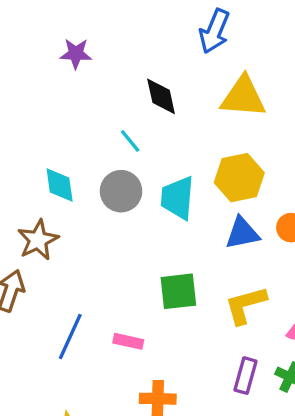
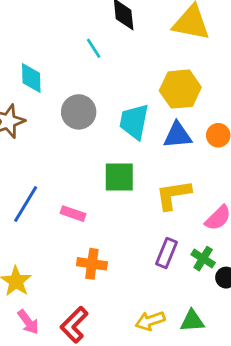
gray circle: (121, 191) -> (79, 112), moved
cyan trapezoid: (178, 198) -> (134, 122), moved

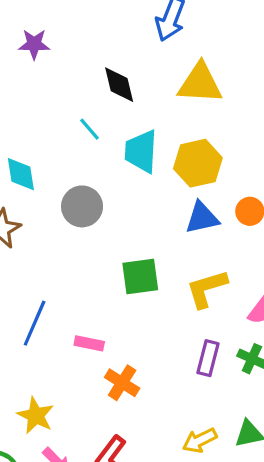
cyan trapezoid: (134, 122) -> (141, 151), moved
pink rectangle: (73, 214) -> (89, 343), moved
orange cross: (92, 264) -> (122, 383), turned 32

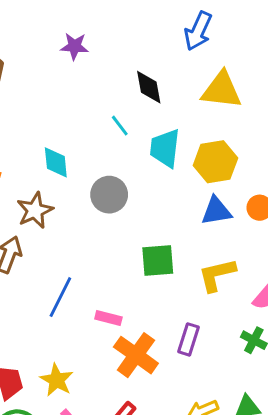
purple rectangle: (208, 358) -> (188, 339), moved
orange cross: (122, 383) -> (136, 355), size x1.4

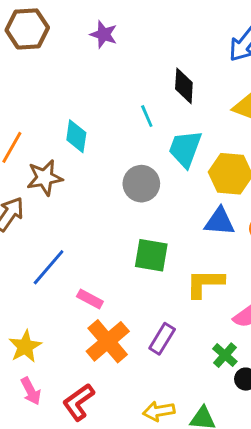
purple star: (74, 46) -> (104, 34), moved
gray circle: (109, 195) -> (141, 184), moved

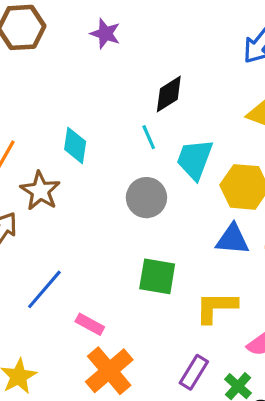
black diamond: (184, 86) -> (169, 94), moved, turned 54
cyan line: (147, 116) -> (149, 137), moved
brown star: (45, 178) -> (40, 191), turned -30
purple rectangle: (162, 339) -> (194, 372), moved

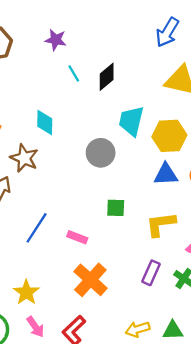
cyan line: (149, 137) -> (74, 73), moved
green square: (157, 276) -> (116, 208), size x0.7
pink rectangle: (90, 324) -> (77, 237), moved

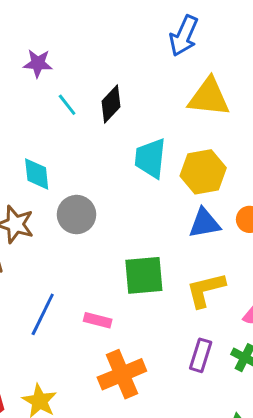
gray circle: (101, 153) -> (77, 215), moved
green square: (116, 208) -> (144, 275), size x1.6
orange cross: (90, 280) -> (122, 374), turned 32

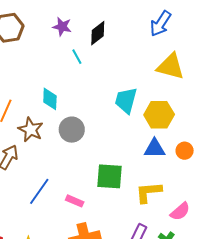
black diamond: (111, 104) -> (98, 33), moved

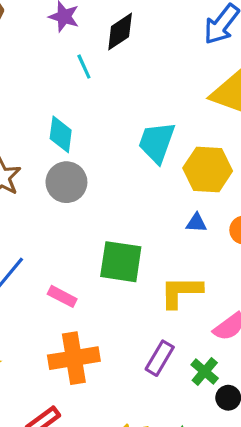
cyan diamond: (50, 99) -> (61, 134), moved
blue triangle: (155, 149) -> (196, 223), size x0.6

